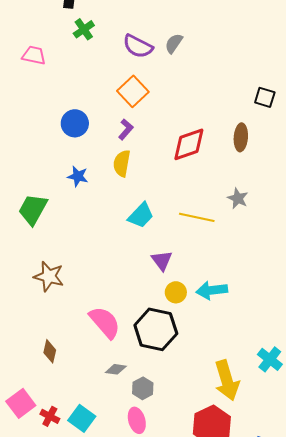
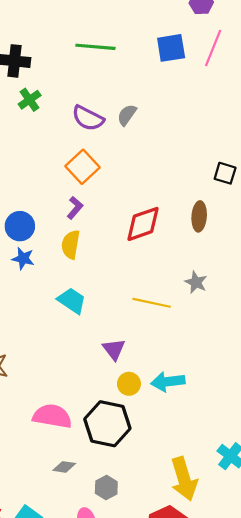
blue circle: (75, 123) -> (20, 226), moved
cyan trapezoid: (141, 215) -> (72, 301), moved, turned -100
pink semicircle: (105, 322) -> (52, 416), turned -39
gray hexagon: (143, 388) -> (106, 487), moved

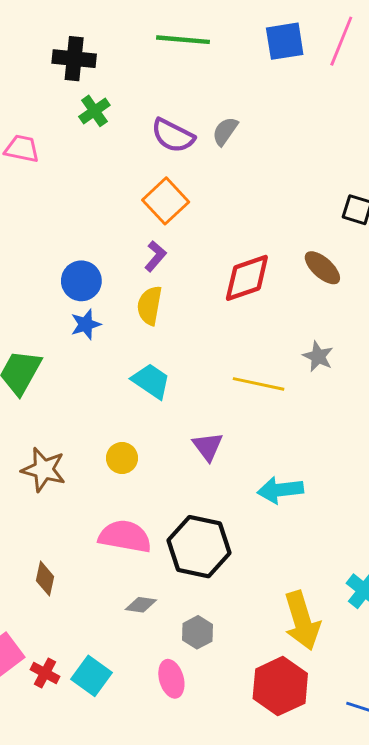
brown ellipse: (199, 216) -> (322, 268), turned -52
blue star: (23, 259) -> (86, 324), turned -30
yellow circle: (129, 384) -> (122, 458), moved

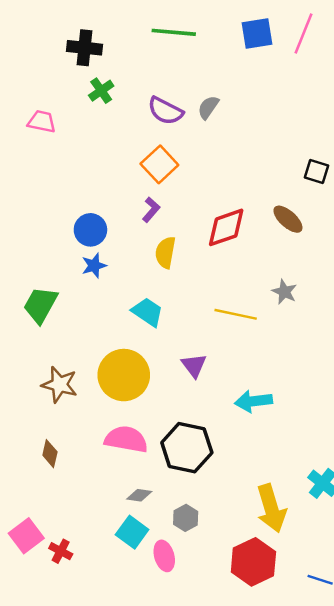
yellow semicircle: (150, 306) -> (165, 252), moved
yellow circle: (122, 458) -> (124, 375), size x2.0
brown diamond: (45, 579) -> (50, 454), moved
cyan square: (92, 676) -> (132, 532), moved

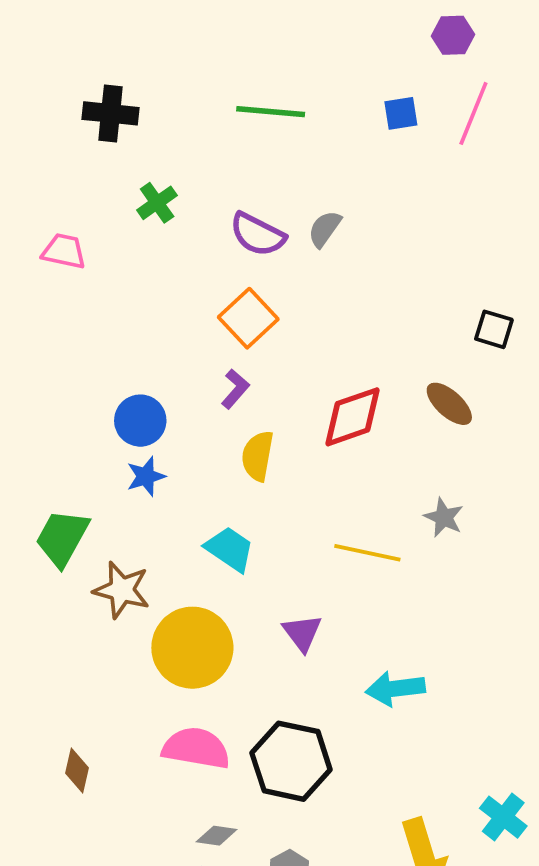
blue square: (257, 34) -> (401, 113), size x0.7
black cross: (84, 48) -> (110, 113), moved
brown star: (59, 385) -> (122, 590), moved

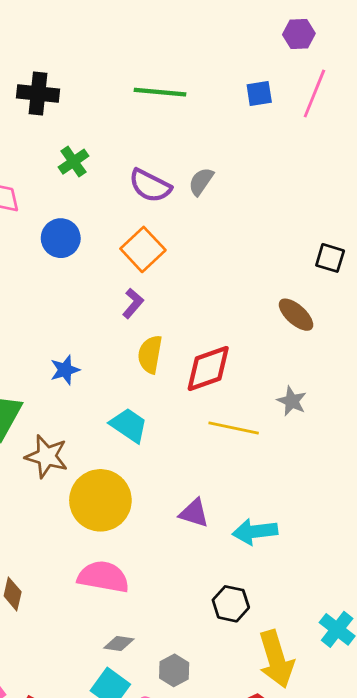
red diamond: (352, 417) -> (208, 369), moved
blue circle: (140, 421) -> (61, 238), moved
purple triangle: (302, 633) -> (194, 513), moved, turned -36
black hexagon: (291, 761) -> (231, 604), moved, size x0.6

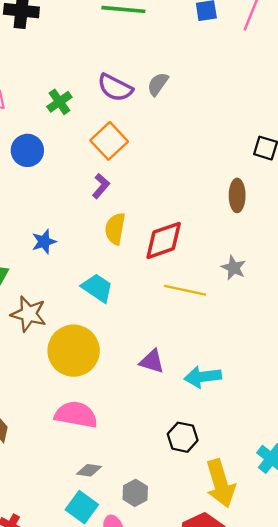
green cross: (73, 162) -> (59, 102), moved
blue circle: (61, 238) -> (27, 150), moved
brown ellipse: (296, 315) -> (237, 195), turned 48

